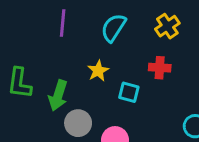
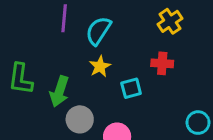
cyan semicircle: (113, 28) -> (98, 31), moved
cyan square: (129, 92) -> (131, 88), turned -30

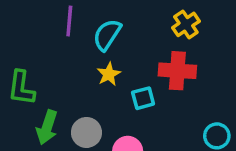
red cross: (162, 63) -> (177, 71), size x1.5
green arrow: (59, 91) -> (47, 127), moved

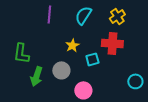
cyan semicircle: (107, 35) -> (83, 15), moved
gray circle: (86, 132) -> (61, 70), moved

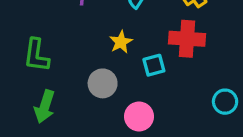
green arrow: (36, 76) -> (45, 107), moved

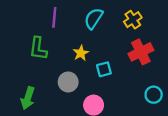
red cross: (187, 39) -> (141, 52), moved, turned -30
green L-shape: (36, 55) -> (38, 48), moved

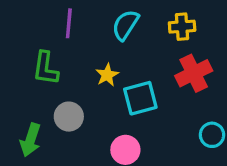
yellow cross: (133, 20) -> (182, 27), turned 30
cyan square: (104, 69) -> (140, 98), size x1.5
gray circle: (68, 82) -> (69, 117), moved

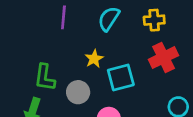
green L-shape: (45, 68) -> (45, 77), moved
gray circle: (69, 117) -> (78, 92), moved

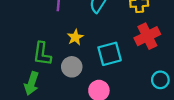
yellow star: (94, 59) -> (75, 37), moved

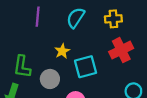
yellow star: (75, 37) -> (62, 51), moved

